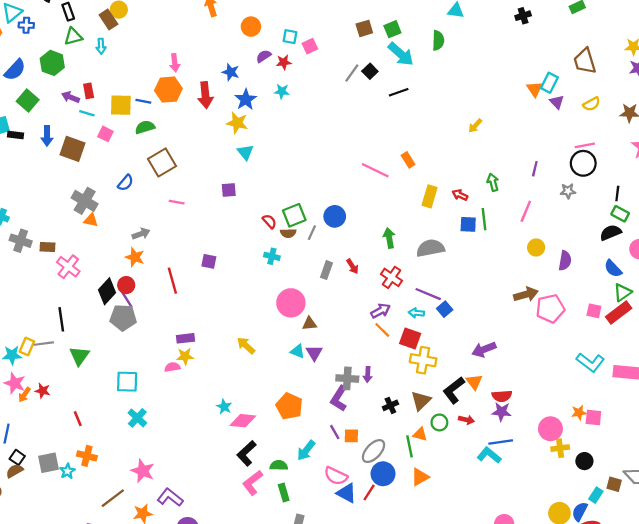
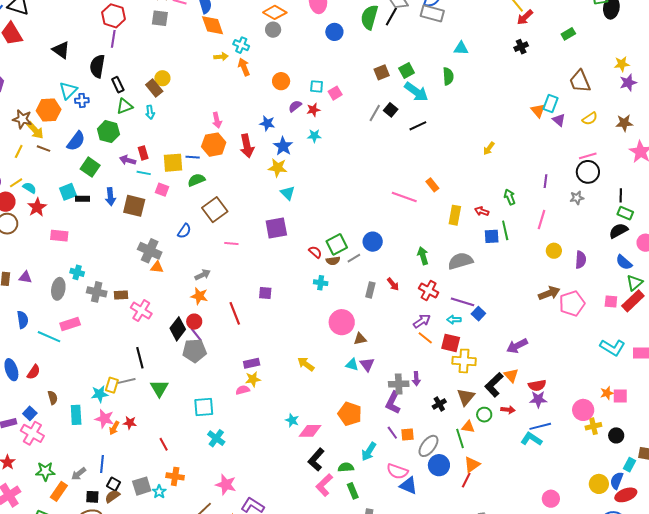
purple square: (229, 190) -> (276, 228), size x1.6
gray line: (312, 233) -> (354, 258), turned 40
red line: (369, 493) -> (466, 480), moved

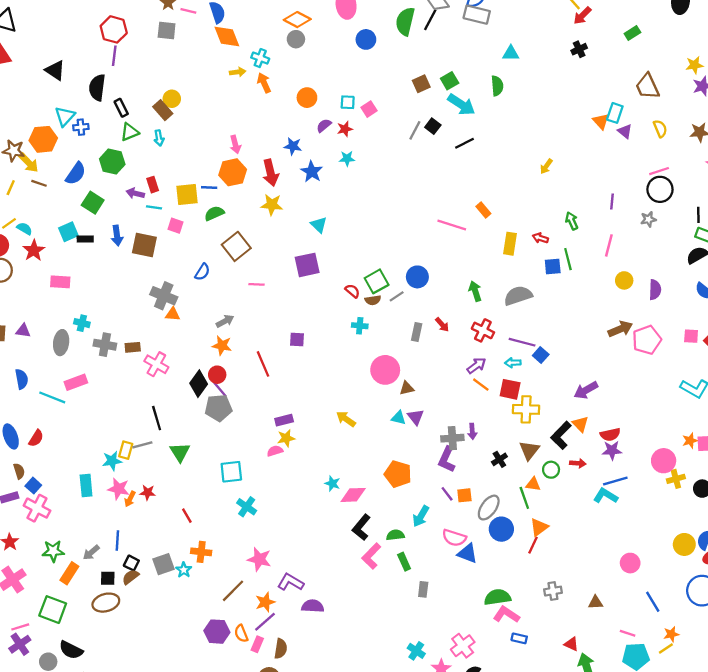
yellow semicircle: (590, 119) -> (660, 129), turned -77
yellow star: (278, 168) -> (272, 205), moved
brown semicircle: (53, 398) -> (19, 471), moved

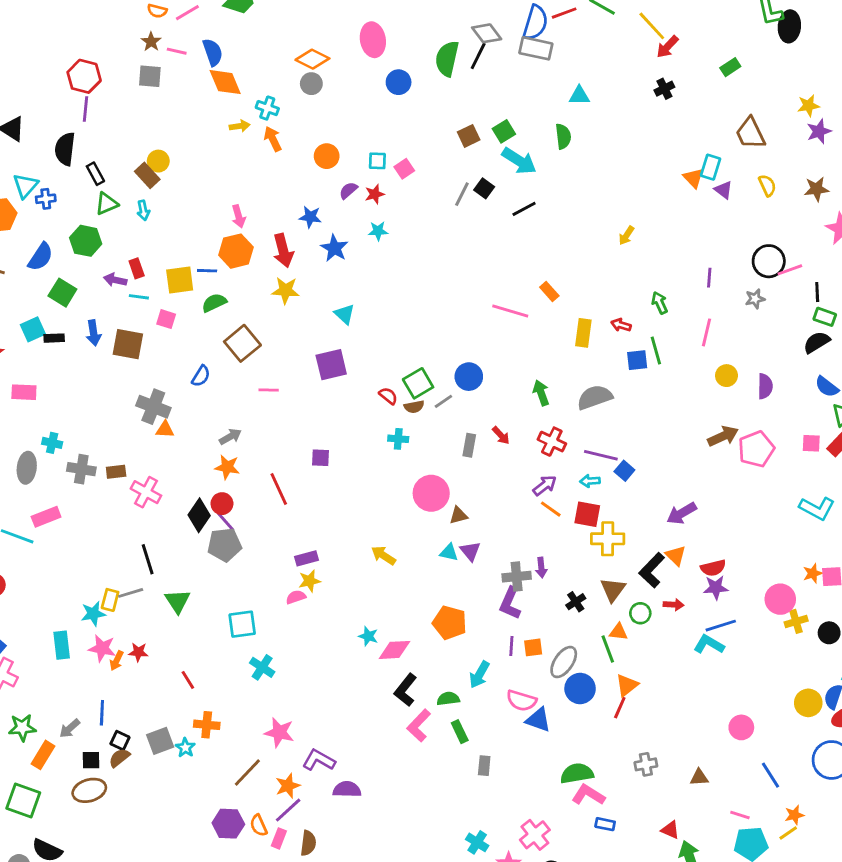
pink line: (659, 171) -> (790, 270), moved
purple line: (447, 494) -> (511, 646), turned 42

